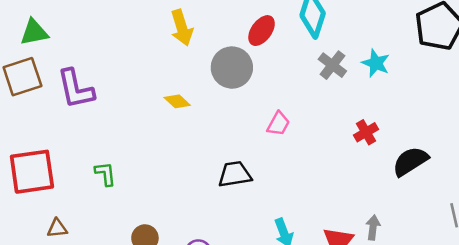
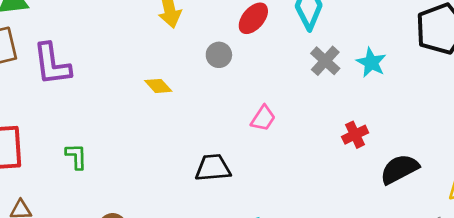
gray circle: (232, 68) -> (219, 55), size x0.6

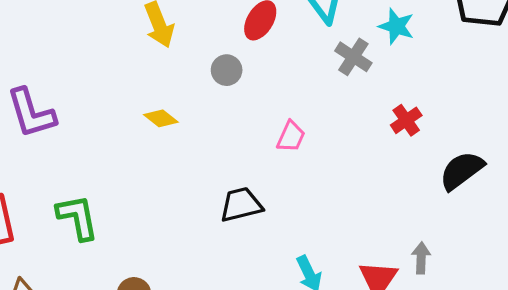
cyan star: (371, 62) -> (396, 26), moved
red cross: (355, 135) -> (406, 120), moved
green L-shape: (76, 156) -> (78, 217), size x1.5

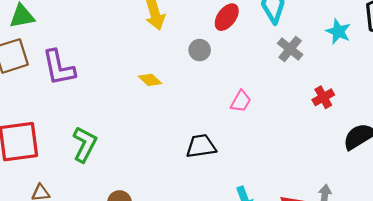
cyan star: (396, 26) -> (338, 31), moved
green L-shape: (78, 217) -> (85, 144), turned 33

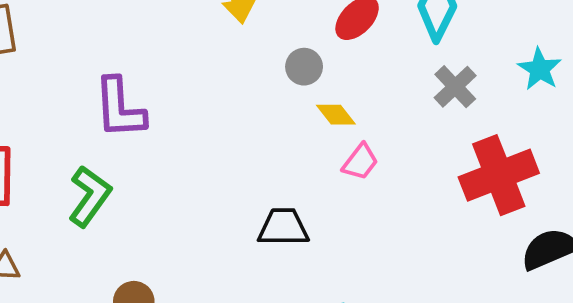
purple L-shape: (59, 68) -> (120, 108), moved
yellow diamond: (150, 80) -> (336, 115), moved
red cross: (323, 97) -> (499, 175), size x2.0

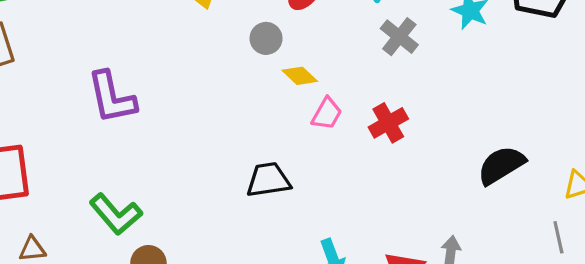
red cross: (499, 175) -> (388, 123), moved, size x0.6
green L-shape: (90, 196) -> (116, 214), moved, turned 112

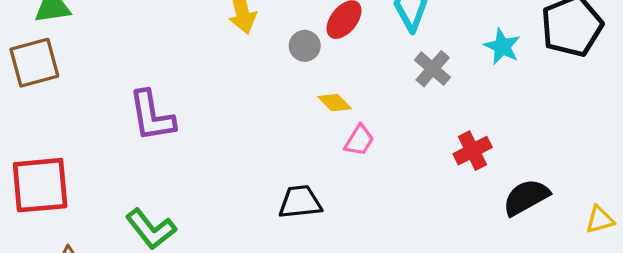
gray circle: (266, 38) -> (305, 46), moved
red cross: (388, 123) -> (473, 151), moved

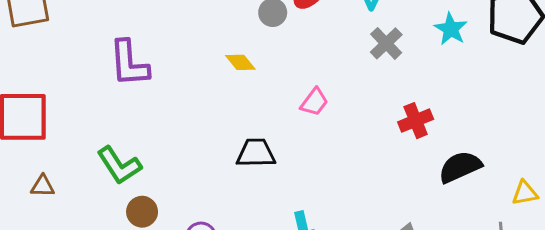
yellow diamond: (335, 103) -> (240, 62), moved

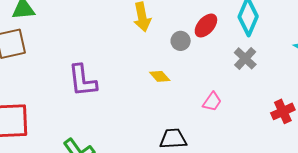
gray cross: (386, 43) -> (245, 58), moved

